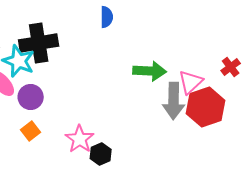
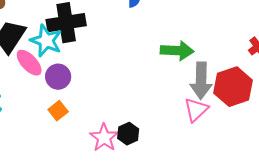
pink triangle: (191, 82) -> (196, 110), moved
pink star: (80, 139) -> (104, 138), moved

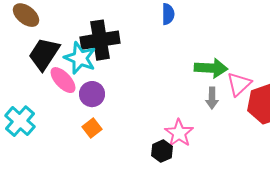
gray arrow: (201, 81) -> (212, 98), moved, size x0.6
pink triangle: (196, 110) -> (239, 84), moved
pink star: (104, 138) -> (179, 133), moved

